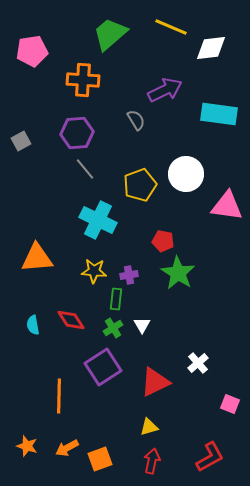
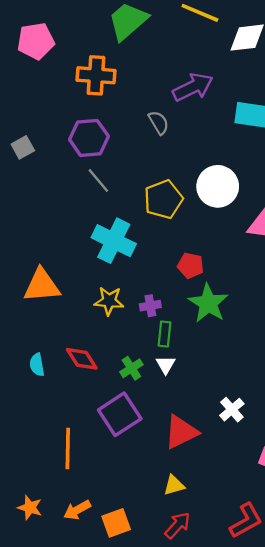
green rectangle: (116, 299) -> (165, 334), moved
red arrow: (152, 461) -> (178, 525), turned 30

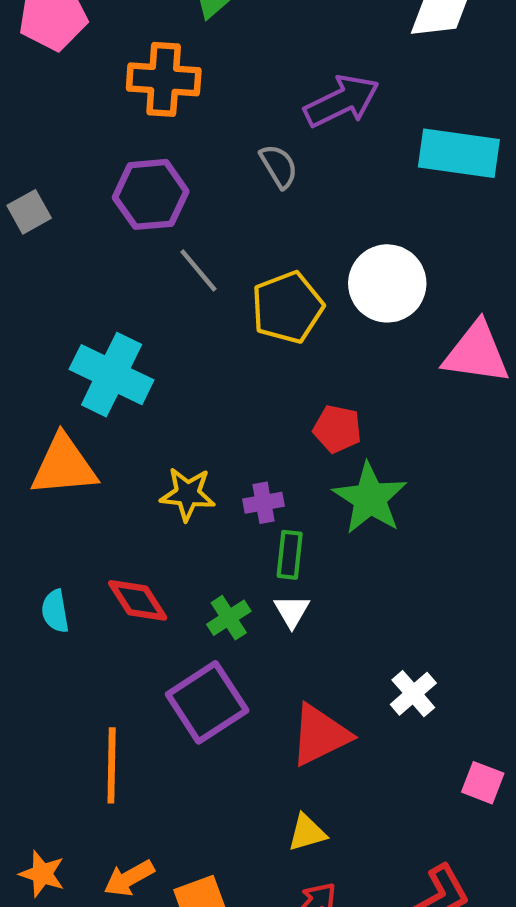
gray line: (98, 180) -> (198, 270), moved
cyan cross: (114, 241) -> (112, 375), moved

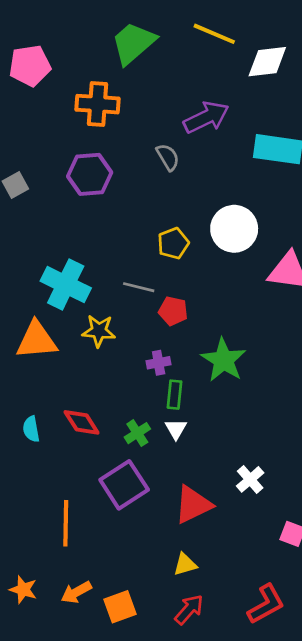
gray line: (198, 270) -> (139, 287), moved, turned -36
yellow pentagon: (287, 307) -> (173, 243), size x0.7
red pentagon: (337, 429) -> (173, 311), moved
yellow star: (188, 494) -> (99, 331), moved

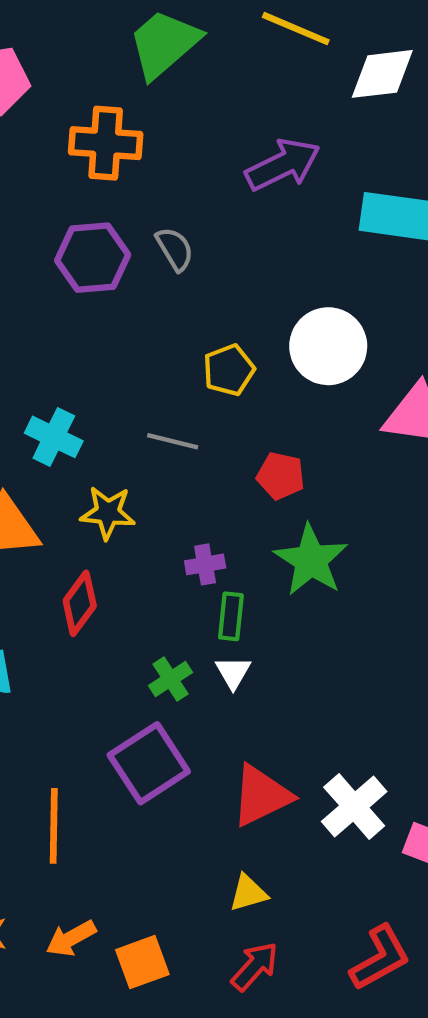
gray semicircle: (168, 157) -> (175, 249), moved
cyan cross: (66, 284) -> (54, 437), size x0.7
red pentagon: (173, 311) -> (281, 476), moved
red diamond: (82, 422) -> (80, 603), moved, turned 69
white cross: (250, 479) -> (354, 806), moved, size x1.4

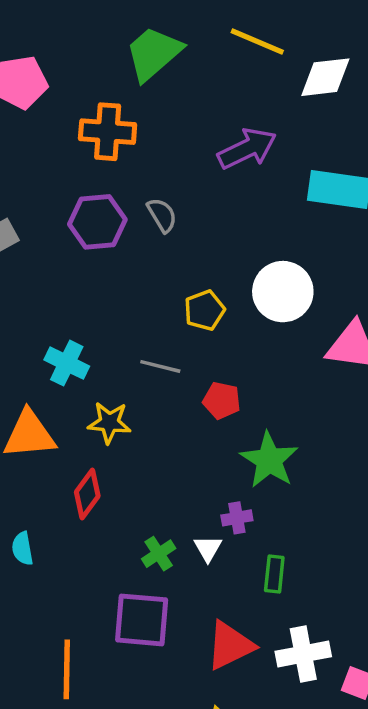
red pentagon: (281, 476) -> (222, 400), moved
purple cross: (205, 564) -> (237, 518), moved
green rectangle: (231, 616) -> (274, 574), moved
purple square: (149, 763) -> (142, 620), turned 38
white cross: (354, 806) -> (303, 654), turned 30

